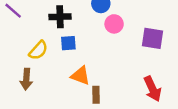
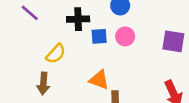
pink circle: (114, 24) -> (125, 36), moved
blue square: (68, 43) -> (99, 36), moved

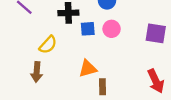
orange triangle: (99, 80) -> (88, 69), turned -36

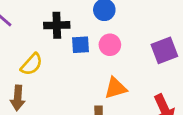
purple square: (156, 33) -> (164, 50), turned -30
orange triangle: (88, 69) -> (115, 88), moved

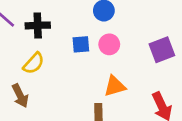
black cross: (57, 25) -> (38, 25), moved
brown arrow: (18, 98) -> (20, 96), turned -30

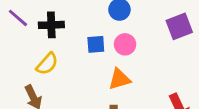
purple square: (162, 50) -> (179, 26), moved
orange triangle: (115, 86) -> (119, 79), moved

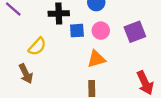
black cross: (51, 25) -> (59, 14), moved
purple square: (179, 26) -> (135, 32), moved

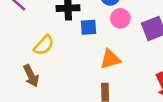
pink circle: (101, 31) -> (120, 18), moved

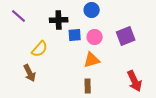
pink circle: (120, 18) -> (95, 37), moved

